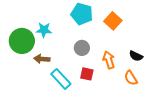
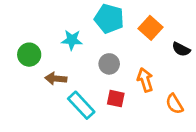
cyan star: (44, 30) -> (72, 40), moved
green circle: (22, 41) -> (29, 55), size x0.7
black semicircle: (136, 56) -> (181, 49), moved

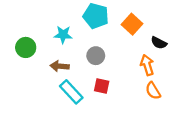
brown arrow: (56, 79) -> (60, 66), moved
orange arrow: (145, 80) -> (147, 65), moved

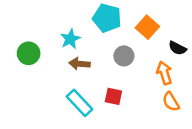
cyan star: (63, 35) -> (70, 39), turned -30
gray circle: (96, 56) -> (124, 56), moved
brown arrow: (60, 66) -> (79, 64), moved

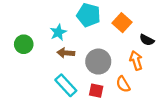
gray circle: (124, 56) -> (98, 62), moved, size x1.5
red square: (113, 96) -> (96, 91), moved
orange semicircle: (171, 102) -> (123, 84), moved

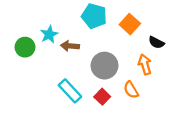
cyan star: (58, 32) -> (49, 34), moved
brown arrow: (66, 53) -> (70, 46), moved
red square: (96, 91) -> (102, 97), turned 32

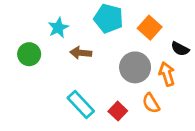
cyan star: (49, 34) -> (58, 28), moved
gray circle: (105, 66) -> (135, 67), moved

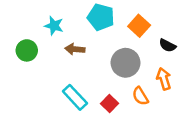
cyan star: (58, 28) -> (54, 26), turned -30
orange arrow: (167, 74) -> (164, 79), moved

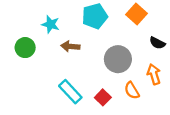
cyan pentagon: (101, 17) -> (95, 16), turned -30
orange square: (139, 26) -> (136, 14), moved

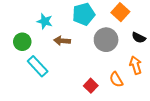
gray circle: (118, 59) -> (106, 40), moved
cyan rectangle: (70, 92) -> (38, 66), moved

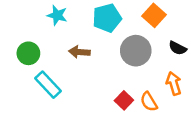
cyan star: (45, 21) -> (57, 15), moved
red square: (91, 86) -> (124, 100), moved

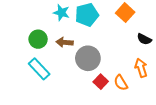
cyan star: (57, 15) -> (61, 13), moved
gray circle: (136, 51) -> (88, 58), moved
green circle: (28, 53) -> (38, 39), moved

